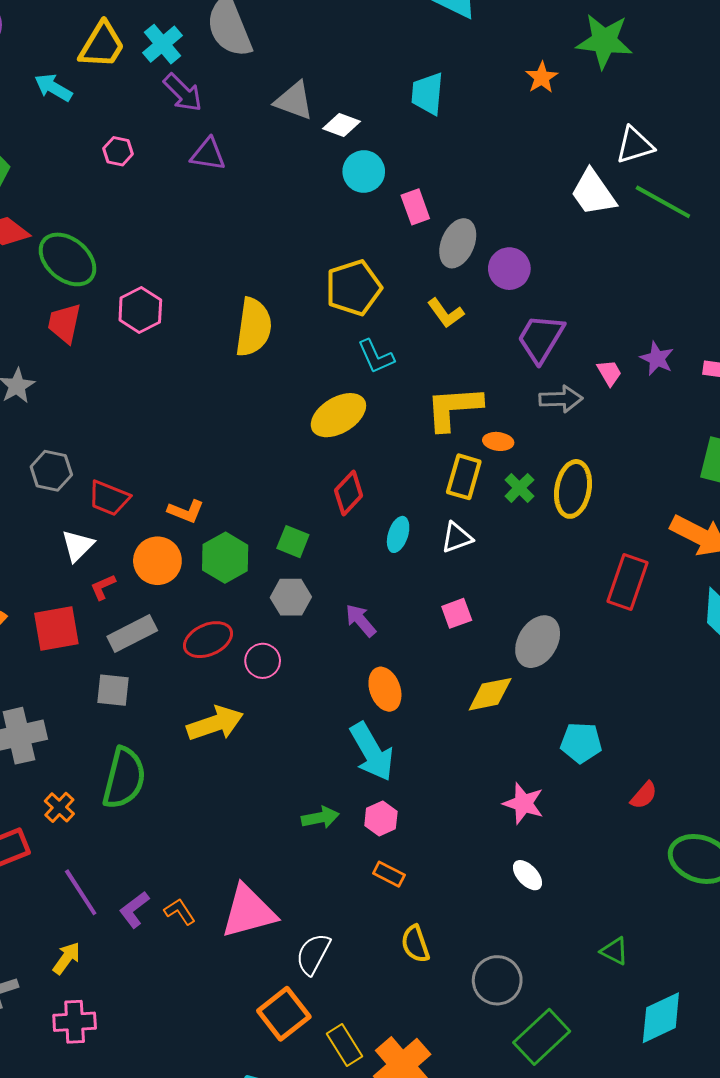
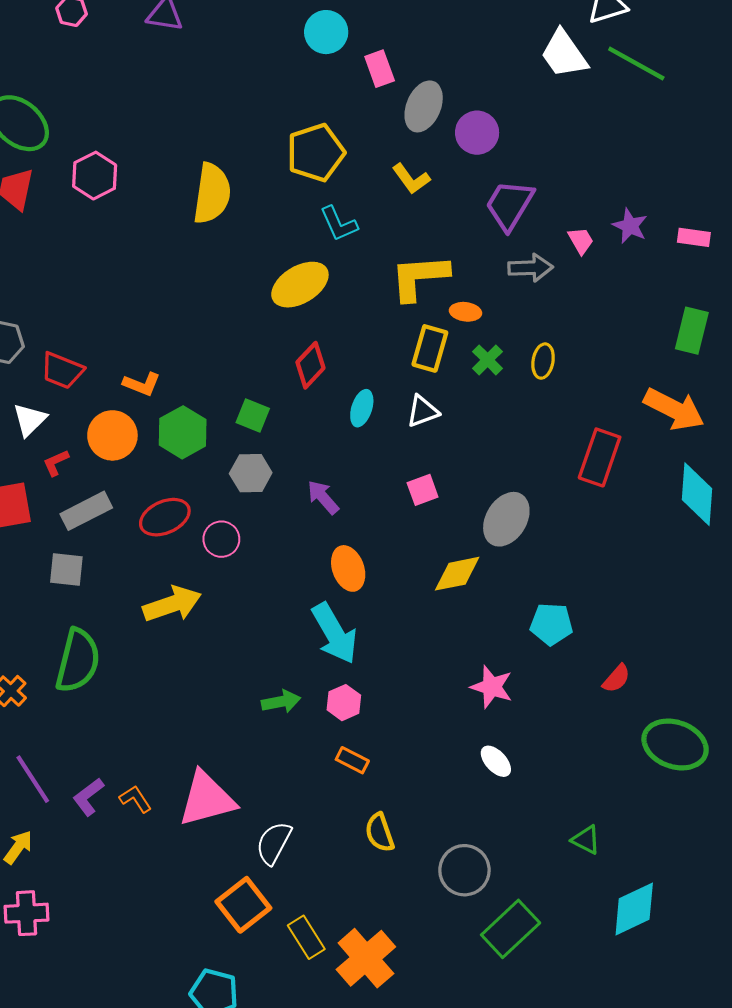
yellow ellipse: (573, 489) -> (543, 361), size x0.6

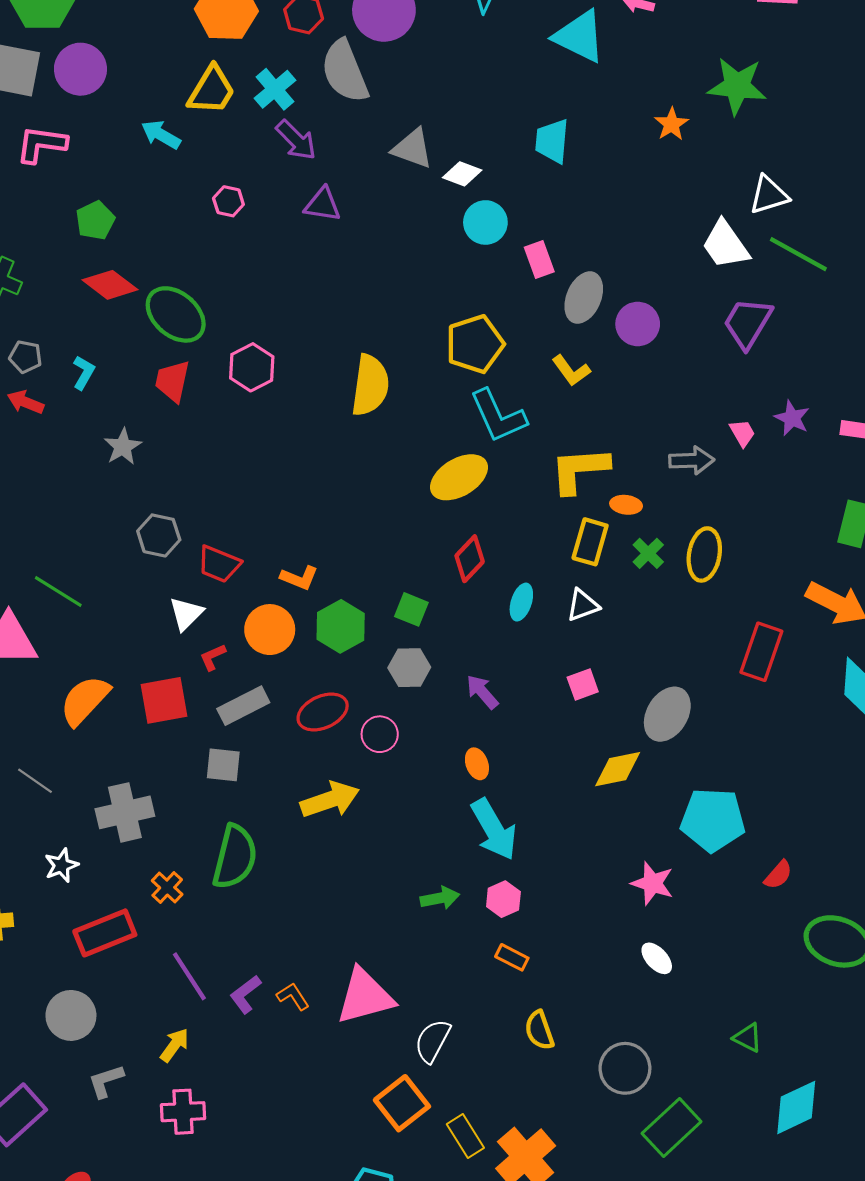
purple trapezoid: (510, 205) -> (748, 323), moved
cyan L-shape: (339, 224) -> (498, 416), size x1.5
yellow ellipse: (543, 361) -> (704, 554), size x1.5
orange ellipse: (348, 568) -> (477, 764), moved, size x0.7
cyan pentagon: (551, 624) -> (713, 820), size x1.5

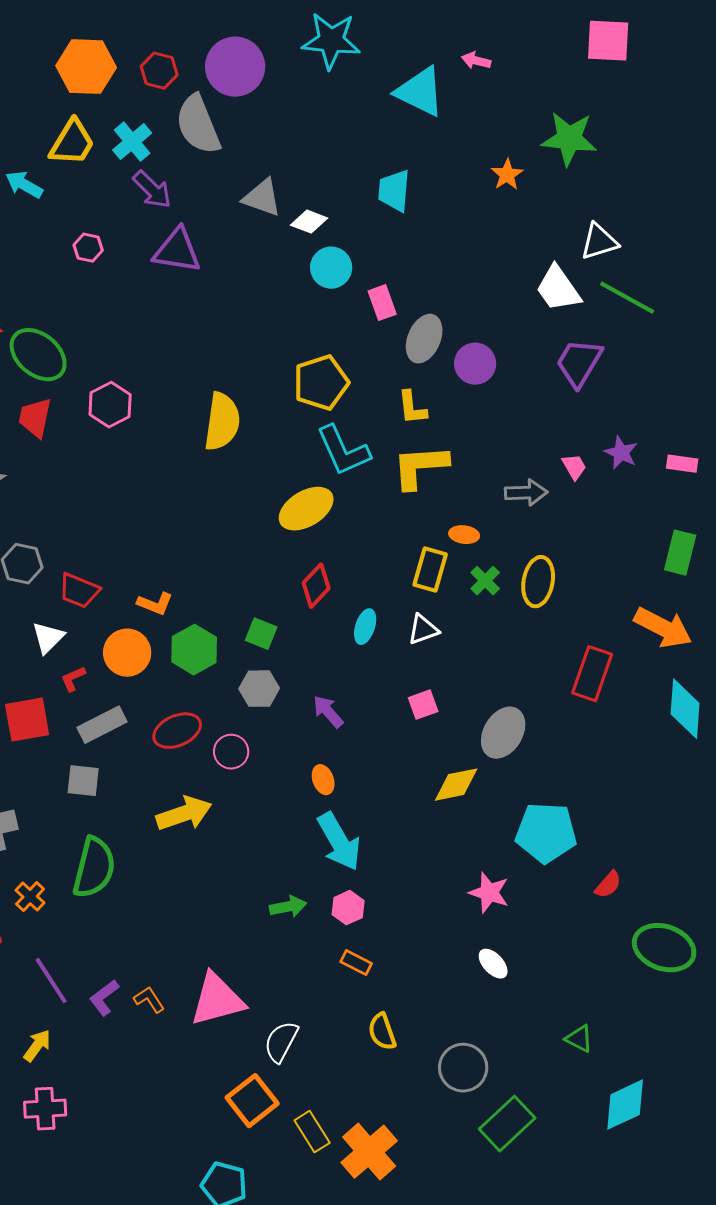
purple triangle: (323, 205) -> (177, 251), size x1.4
yellow L-shape: (571, 370) -> (412, 408), turned 30
yellow L-shape: (580, 470) -> (420, 467), moved

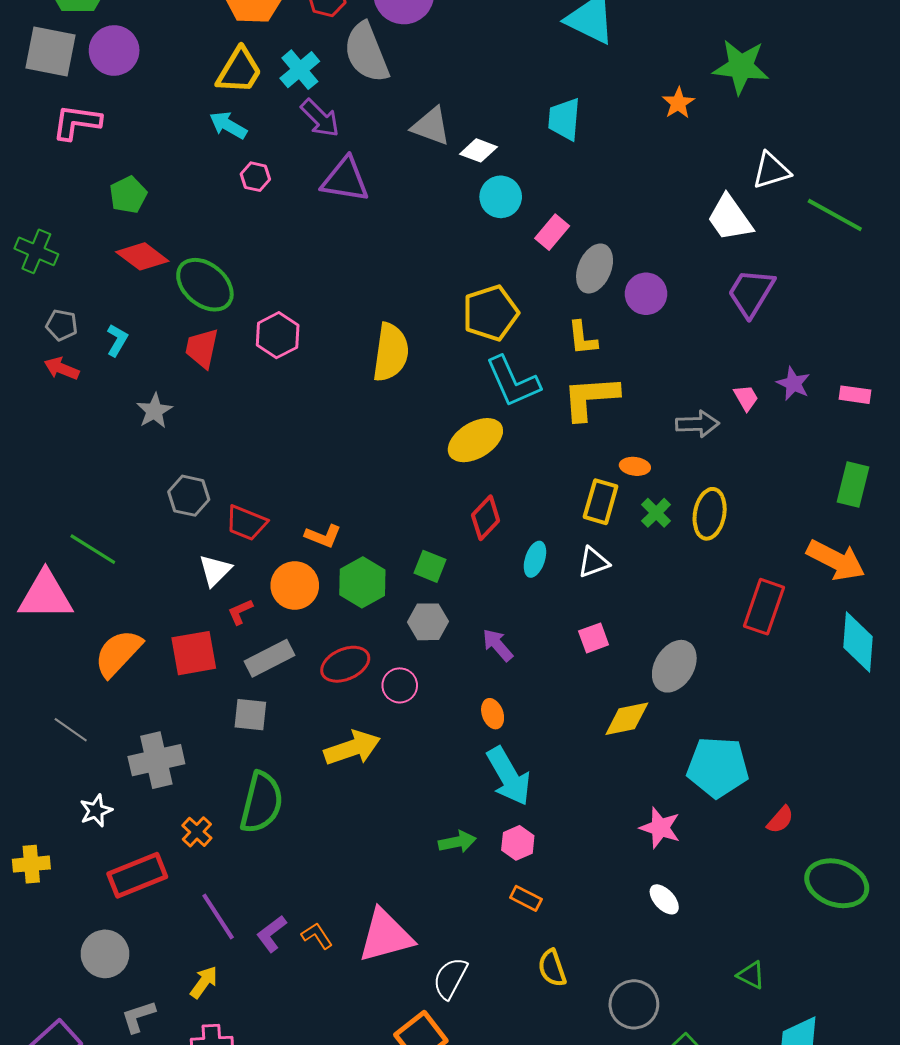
cyan arrow: (24, 185) -> (228, 125), moved
green line: (627, 298) -> (835, 215), moved
pink rectangle: (382, 303) -> (552, 232), turned 60

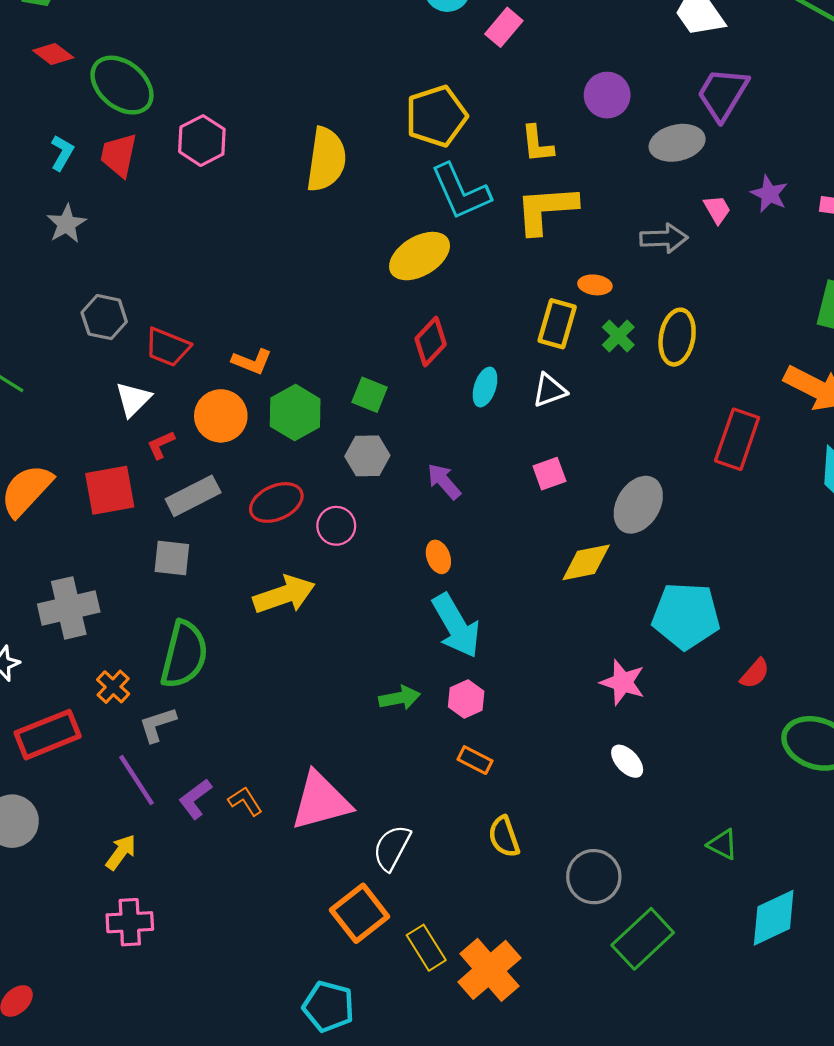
red diamond: (142, 256) -> (53, 54), size x0.7
gray ellipse: (595, 269) -> (677, 143), moved, turned 54
cyan L-shape: (117, 340) -> (62, 153), moved
gray L-shape: (138, 1016) -> (158, 725), moved

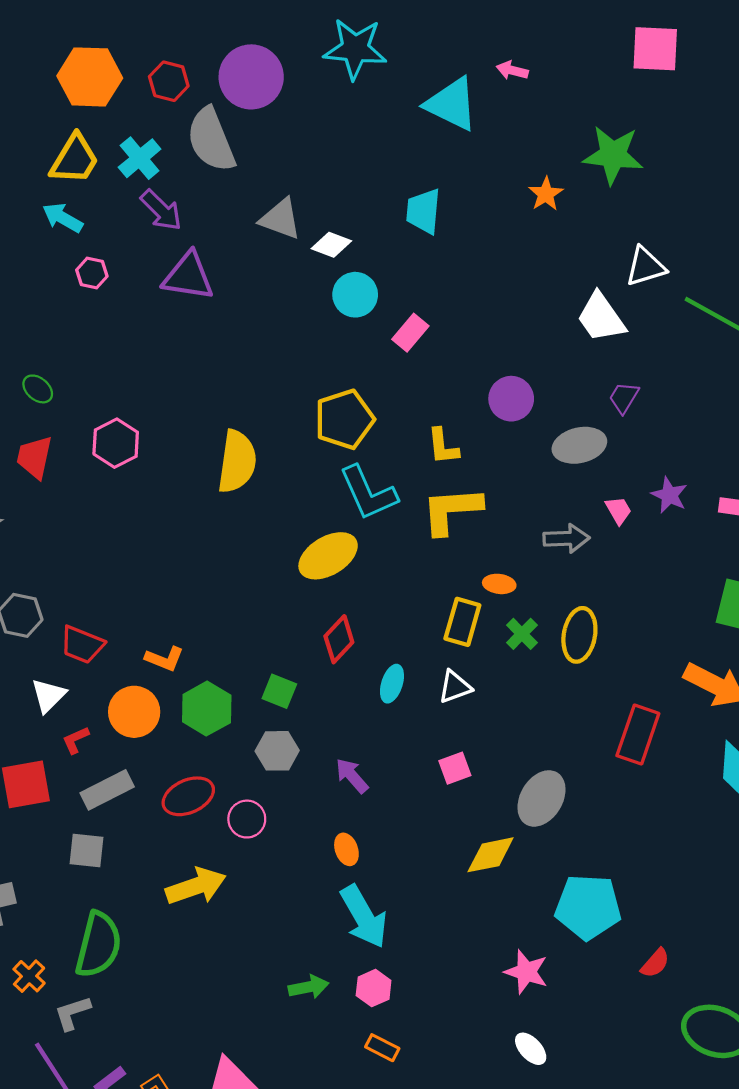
green ellipse: (122, 85) -> (38, 389), size x0.5
purple trapezoid: (723, 94) -> (624, 398), size x0.6

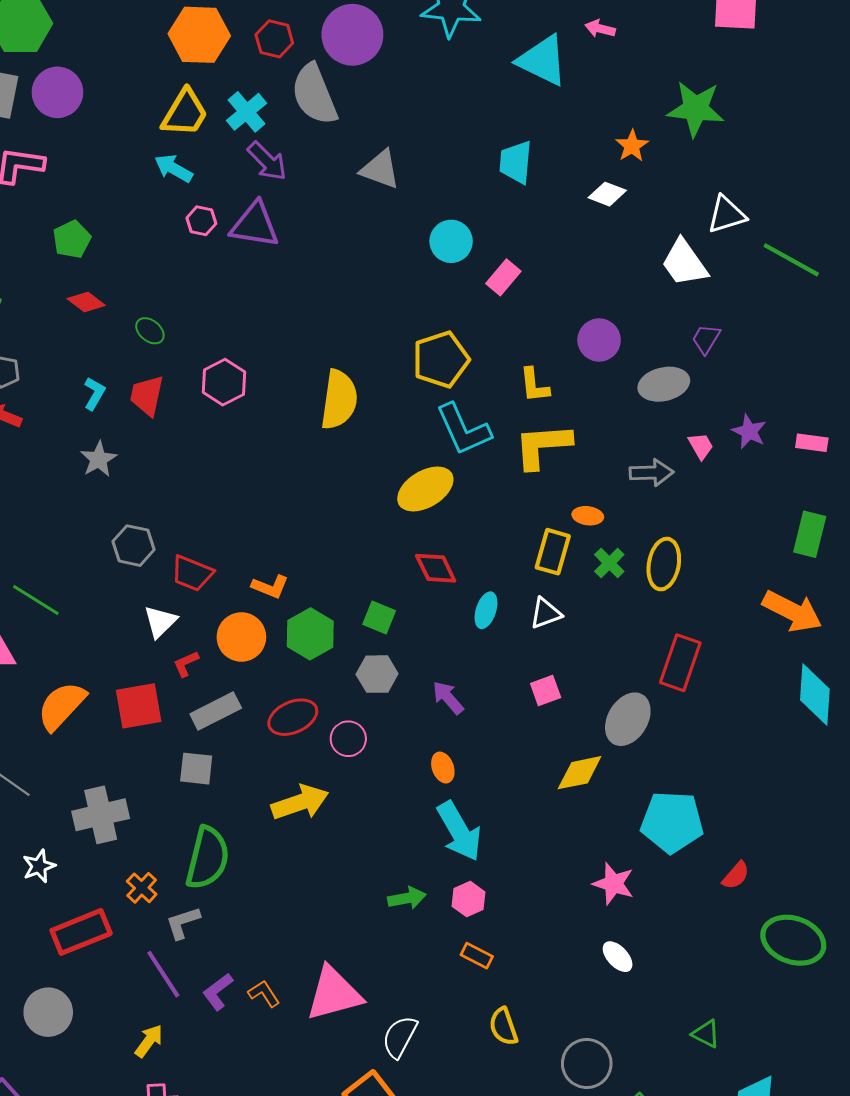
white diamond: (331, 245) -> (607, 194), moved
purple triangle: (188, 276) -> (255, 225), moved
red diamond: (339, 639) -> (436, 568), turned -69
red rectangle: (638, 735) -> (680, 663), moved

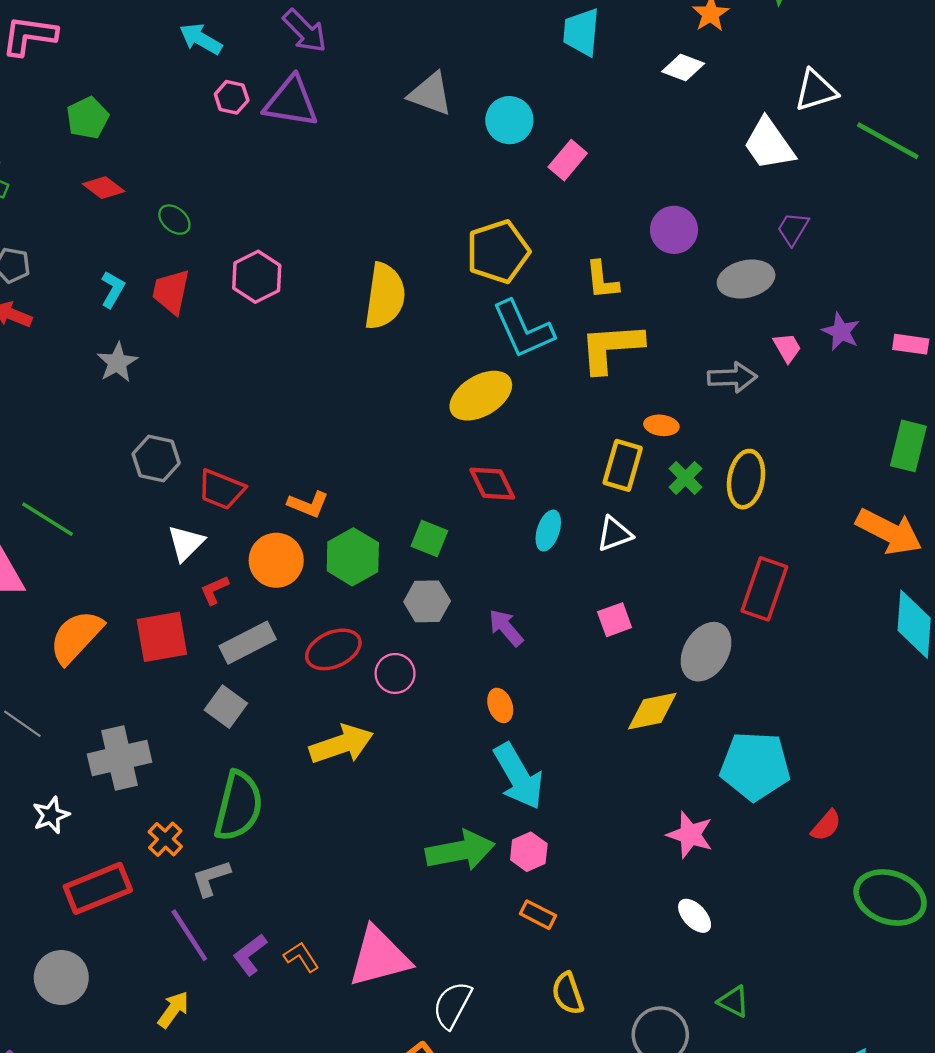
gray triangle: (380, 169) -> (431, 94), moved
gray square: (196, 769) -> (226, 707), turned 30
green arrow: (407, 898) -> (460, 851), size x1.6
green triangle: (706, 1034) -> (733, 1002), moved

